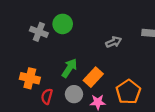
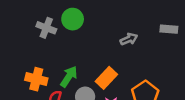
green arrow: (69, 68) -> (69, 77), moved

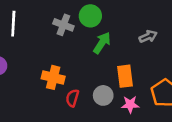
green arrow: (69, 77) -> (102, 43), moved
orange rectangle: (106, 78) -> (125, 76), turned -50

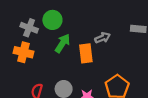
orange rectangle: (125, 76) -> (86, 53), moved
orange cross: (53, 77) -> (24, 52), moved

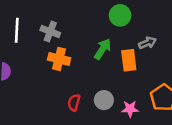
green circle: (52, 20) -> (120, 15), moved
gray cross: (29, 28) -> (50, 32), moved

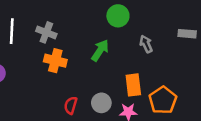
gray arrow: (147, 43) -> (146, 44), turned -91
orange rectangle: (129, 60) -> (133, 85), moved

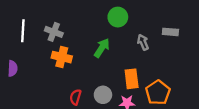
gray rectangle: (187, 34) -> (170, 32), moved

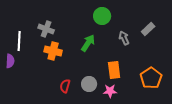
white line: (23, 31) -> (19, 41), moved
gray rectangle: (170, 32) -> (148, 29), turned -48
orange pentagon: (158, 93) -> (151, 78), moved

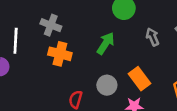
orange rectangle: (114, 70) -> (140, 79), turned -30
gray circle: (89, 84) -> (107, 85), moved

